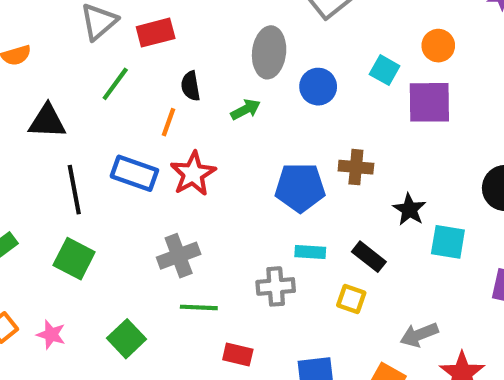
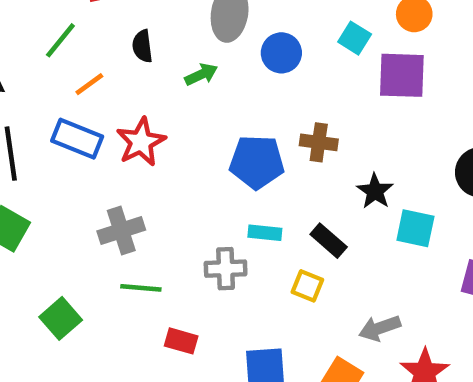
orange line: (169, 122) -> (89, 84), moved, turned 32

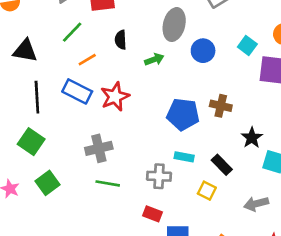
green square: (61, 318) -> (48, 183), moved
gray arrow: (380, 328) -> (256, 204), moved
red rectangle: (181, 341) -> (153, 214), moved

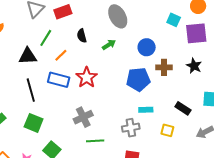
gray ellipse: (174, 25) -> (118, 16), turned -30
black triangle: (25, 51) -> (28, 56), moved
blue circle: (203, 51) -> (147, 47), moved
black star: (252, 138) -> (194, 66), moved
black rectangle: (222, 165) -> (183, 108), moved

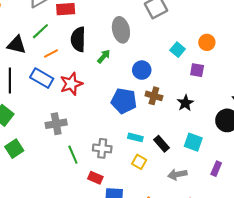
purple square: (196, 33) -> (197, 70), size x0.6
black semicircle: (82, 36) -> (78, 39), size x1.6
green arrow: (109, 45) -> (104, 56), turned -32
cyan rectangle: (146, 110) -> (135, 137), moved
green line: (95, 141) -> (73, 155), moved, turned 54

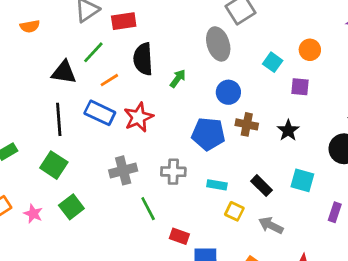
gray ellipse: (121, 30) -> (218, 44), moved
cyan rectangle: (135, 137) -> (217, 185), moved
gray cross: (102, 148) -> (173, 172), moved
gray arrow: (177, 174) -> (271, 225), moved, turned 42

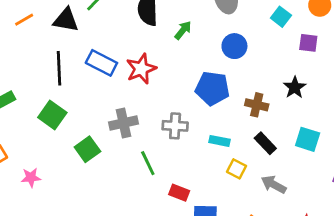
orange line: (109, 80) -> (24, 20), moved
brown cross: (247, 124) -> (257, 105), moved
green square: (71, 207) -> (87, 149), moved
pink star: (33, 214) -> (31, 177), moved, turned -30

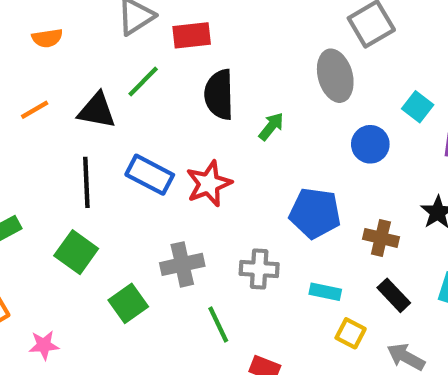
blue circle: (234, 46) -> (370, 144), moved

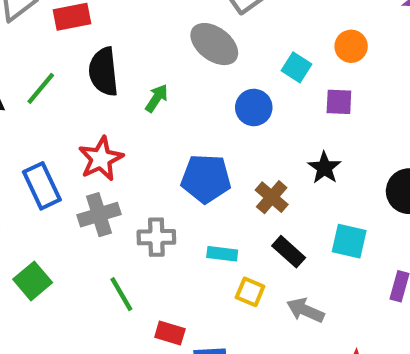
gray ellipse: (335, 76) -> (214, 44), turned -33
green line: (143, 81) -> (41, 88), moved
blue rectangle: (150, 175) -> (42, 186), moved, turned 42
brown cross: (381, 238) -> (272, 197), turned 32
gray cross: (182, 264) -> (99, 215), moved

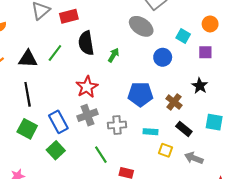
blue rectangle: (42, 186) -> (58, 122), moved

